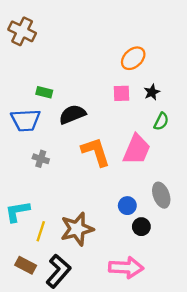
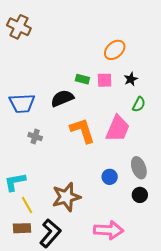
green rectangle: (44, 92) -> (82, 79), moved
black circle: (141, 227) -> (140, 195), moved
yellow line: (41, 231) -> (27, 205), moved, turned -48
brown rectangle: (26, 265) -> (22, 228), turned -30

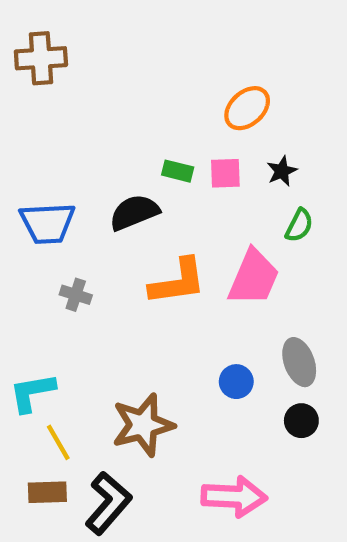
brown cross: (19, 27) -> (41, 58), turned -30
orange L-shape: (82, 130) -> (178, 282), turned 100

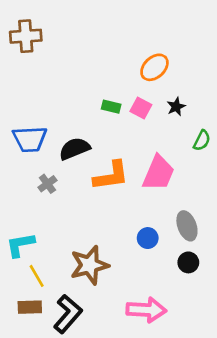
pink square: (225, 173) -> (141, 108), turned 30
black semicircle: (134, 212) -> (75, 149), moved
green semicircle: (299, 225) -> (202, 140), moved
gray cross: (76, 295) -> (47, 184), turned 36

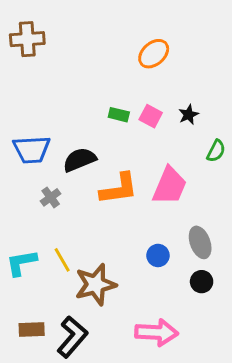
orange ellipse: (154, 67) -> (154, 54), moved
yellow line: (37, 276) -> (62, 260), moved

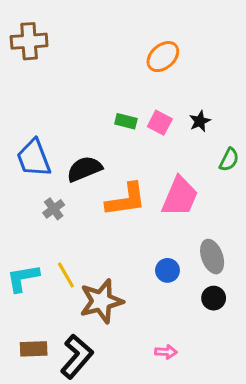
blue trapezoid: (32, 149) -> (34, 158), turned 72
pink arrow: (157, 332) -> (166, 352), size x0.5

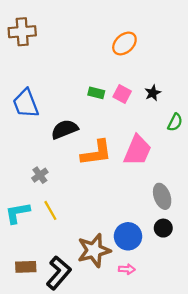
blue trapezoid: (34, 158) -> (26, 103), moved
gray cross: (54, 209) -> (40, 175), moved
blue circle: (167, 270) -> (128, 236), moved, size x1.5
brown star: (101, 301) -> (94, 250), moved

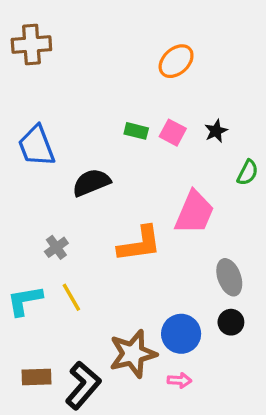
orange L-shape: (96, 153) -> (140, 244), moved

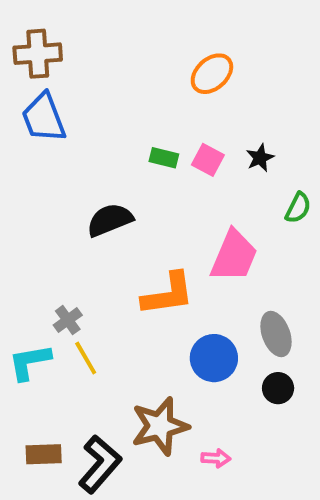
blue trapezoid: (36, 146) -> (44, 118), moved
gray cross: (56, 247) -> (68, 320), moved
blue circle: (181, 334) -> (214, 358), moved

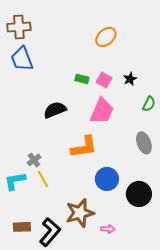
pink trapezoid: (234, 256) -> (102, 111), moved
gray ellipse: (276, 334) -> (144, 143), moved
black circle: (278, 388) -> (139, 194), size x1.6

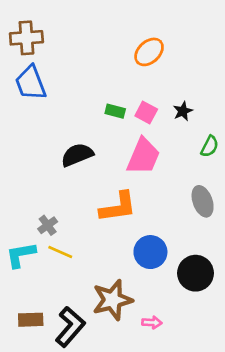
yellow line: (43, 179) -> (60, 252), turned -36

